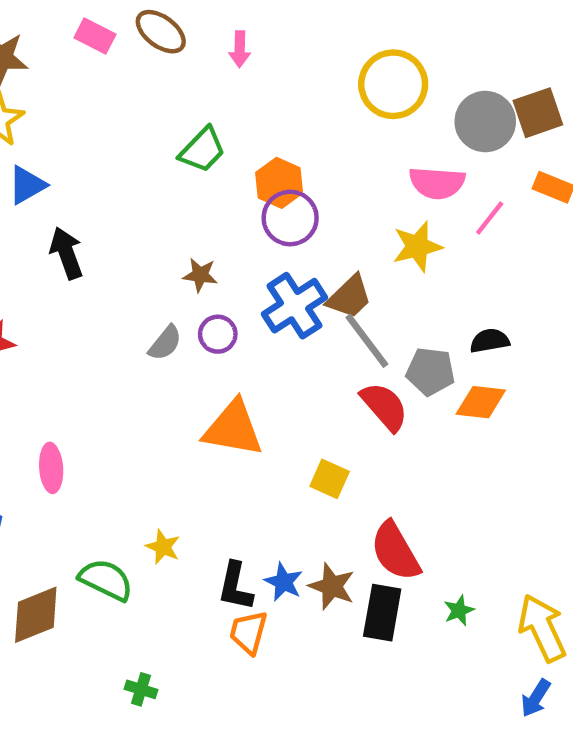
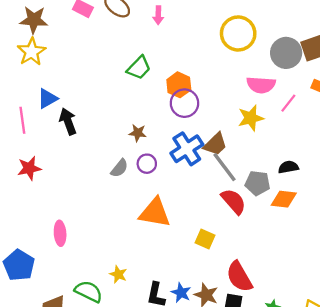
blue triangle: (27, 185) -> (47, 99), moved

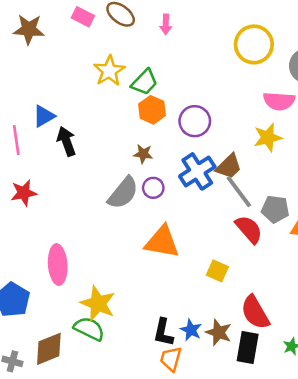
yellow star: (32, 52) -> (109, 71), moved
orange hexagon: (179, 85) -> (152, 110), moved
gray semicircle: (119, 168) -> (123, 193), size x1.6
pink ellipse: (60, 233) -> (58, 265), size x1.4
yellow star: (118, 274) -> (98, 304), moved, size x1.8

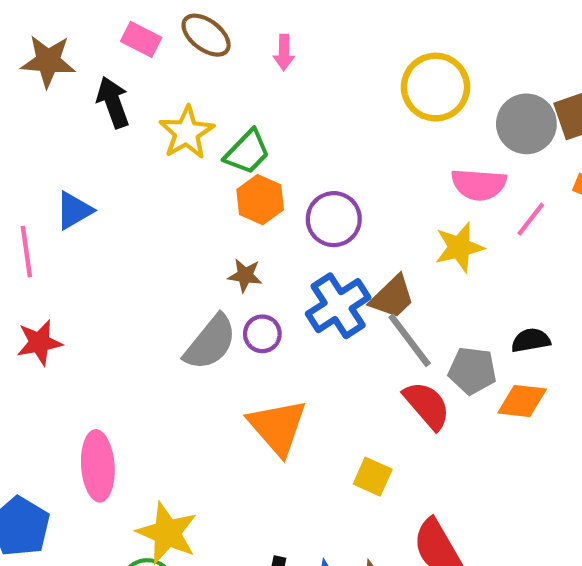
black arrow: (66, 141) -> (113, 102), moved
orange triangle: (162, 242) -> (277, 427), turned 39

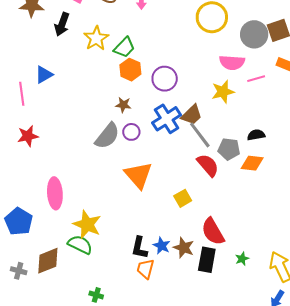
black arrow: (113, 102) -> (62, 24), turned -140
pink line: (531, 219) -> (256, 79), turned 36
yellow square: (373, 477) -> (183, 198), turned 36

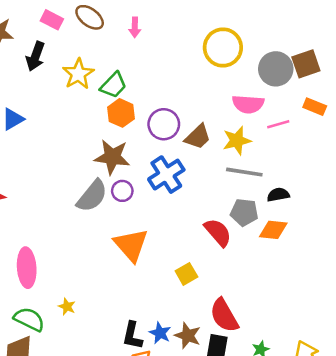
brown star: (123, 105) -> (112, 157), size x1.8
brown trapezoid: (192, 115) -> (198, 137), moved
gray line: (200, 135) -> (244, 172), moved, turned -44
yellow star: (87, 225) -> (67, 307), size x0.5
green semicircle: (80, 245) -> (29, 319), moved

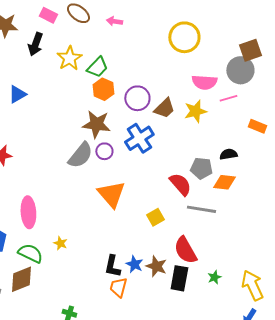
pink arrow: (135, 27) -> (114, 21), turned 98
gray circle: (276, 69) -> (240, 70), moved
orange rectangle: (315, 107) -> (257, 126), moved
gray line: (244, 172) -> (201, 209), moved

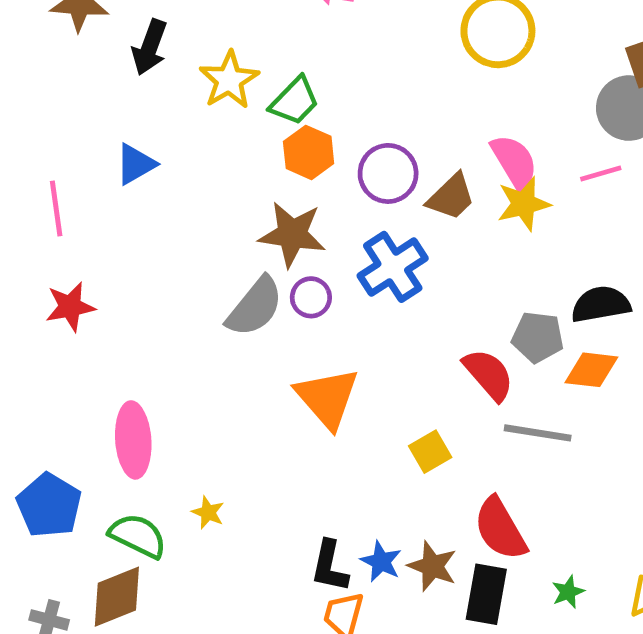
pink semicircle: (204, 82) -> (514, 162), moved, turned -125
blue triangle: (17, 94) -> (136, 164), moved
black semicircle: (228, 154) -> (601, 304), size x1.4

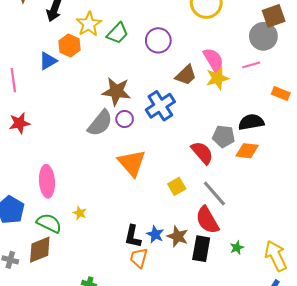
orange hexagon: (309, 152) -> (69, 46), moved
purple circle: (388, 173) -> (158, 40), moved
gray line: (538, 433) -> (214, 194), moved, turned 40

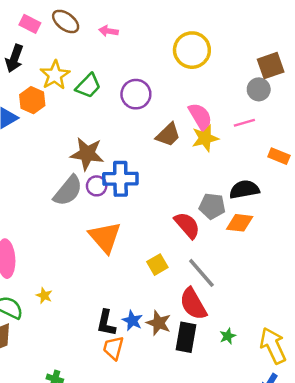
gray circle: (263, 36) -> (259, 89), size x0.7
blue cross: (160, 106) -> (120, 179), moved, turned 32

